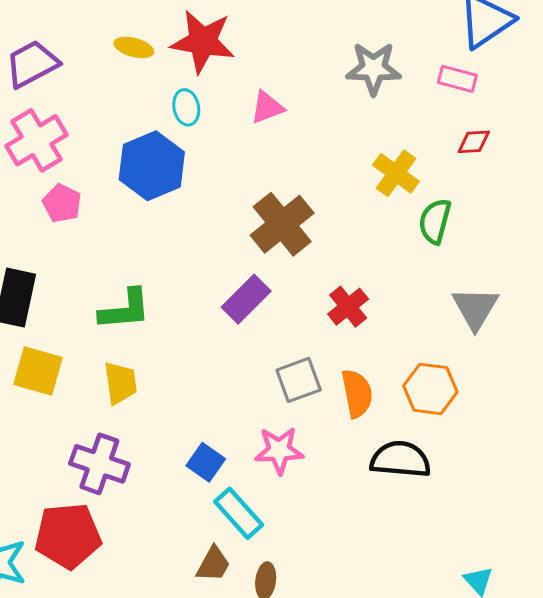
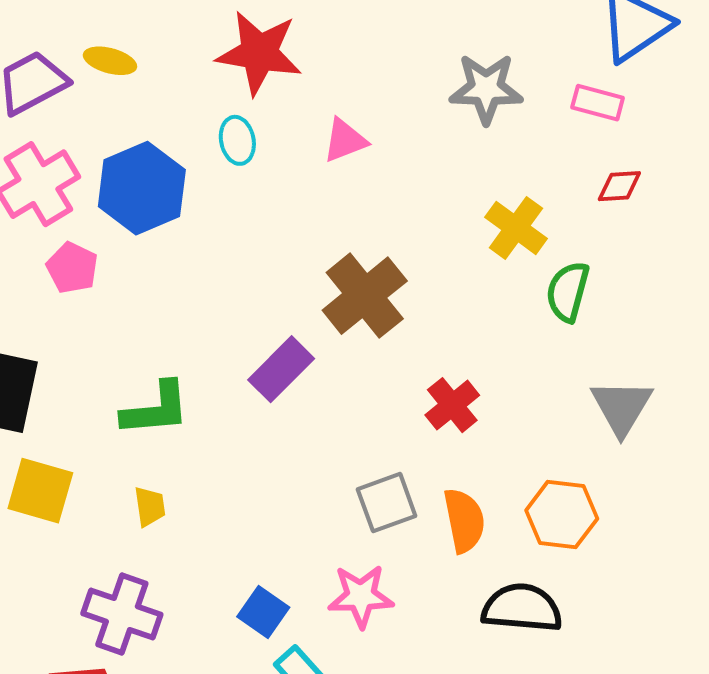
yellow ellipse: (134, 47) -> (110, 61), moved
blue hexagon: (152, 166) -> (142, 188), moved
purple rectangle: (246, 299) -> (281, 369), moved
yellow trapezoid: (120, 383) -> (150, 507), size x0.7

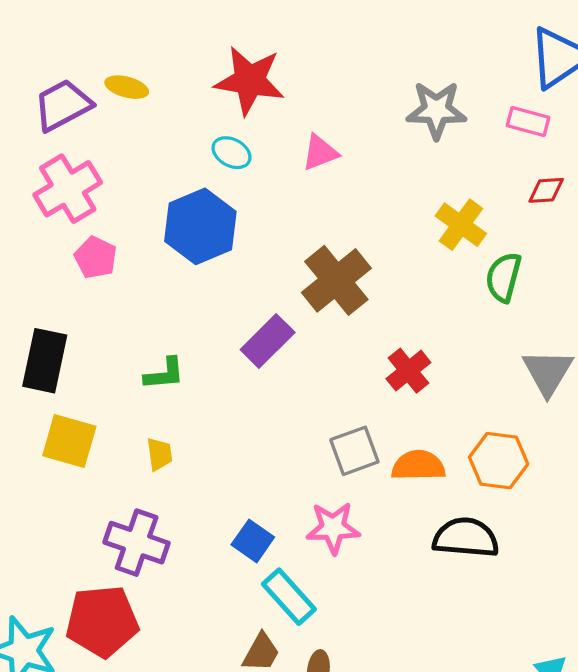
cyan ellipse: (237, 140) -> (232, 153), turned -51
blue hexagon: (142, 188) -> (200, 226), moved
green L-shape: (156, 409) -> (164, 374), size x0.7
orange semicircle: (464, 520) -> (418, 466), turned -80

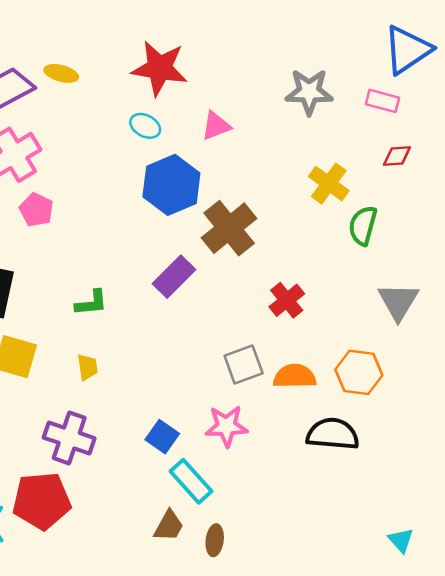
blue hexagon: (200, 226) -> (171, 185), moved

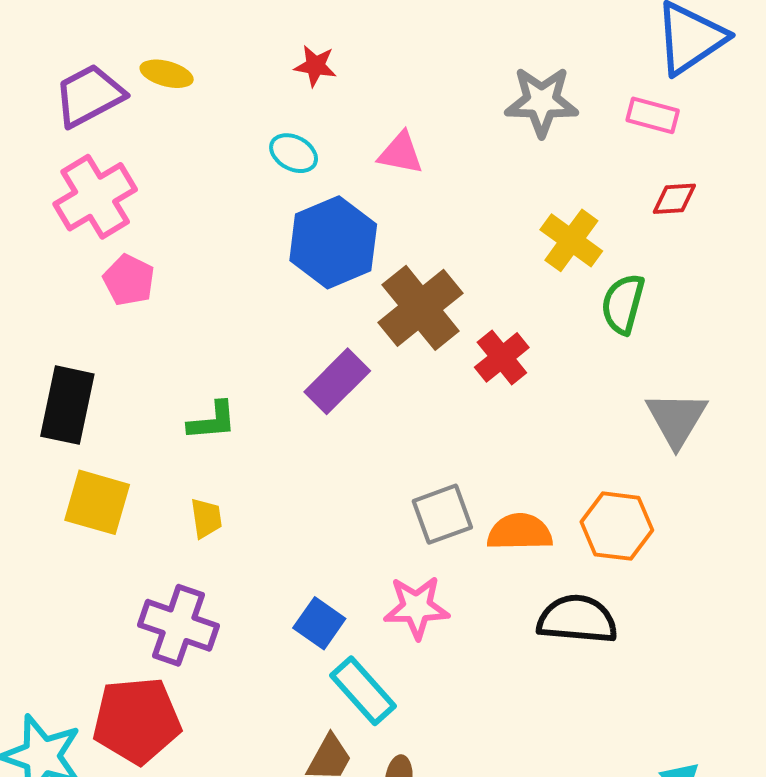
red star: (160, 68) -> (315, 66), size x0.5
pink triangle: (216, 126) -> (401, 153), turned 32
red cross: (287, 300) -> (502, 357), moved

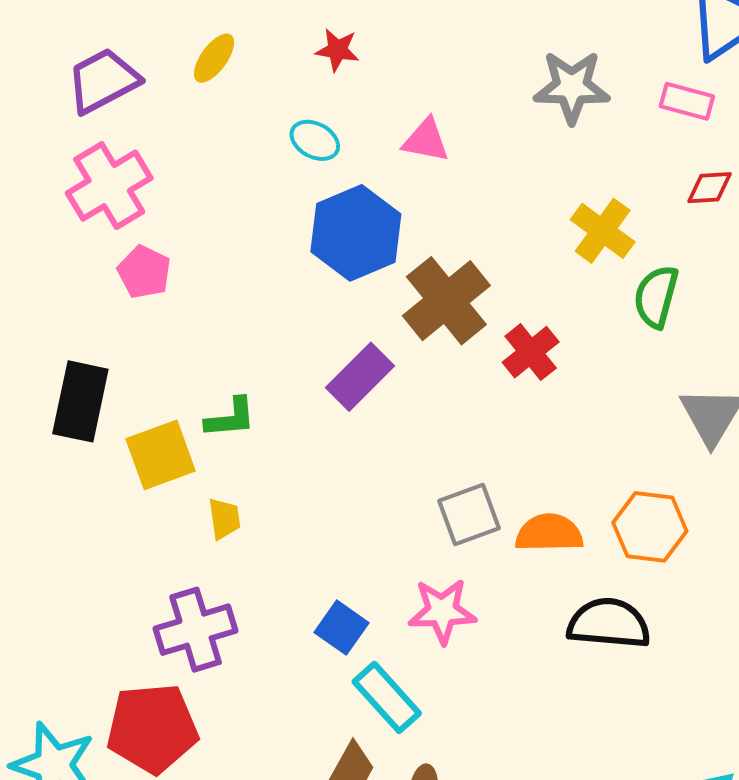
yellow ellipse: (167, 74) -> (214, 58), moved, turned -69
yellow square: (97, 502) -> (161, 455), moved, turned -36
purple cross: (178, 625) -> (196, 630), turned -36

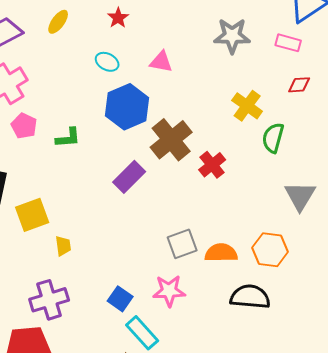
red star: (337, 50) -> (118, 18), turned 30
green L-shape: (230, 418) -> (68, 138), moved

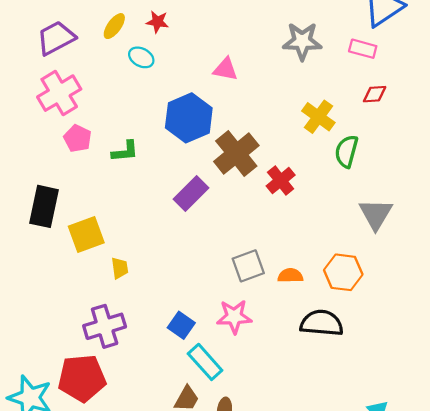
red star: (118, 18) -> (157, 22), moved, turned -30
cyan ellipse: (107, 62) -> (141, 57), moved
orange semicircle: (221, 253) -> (290, 276), size x0.7

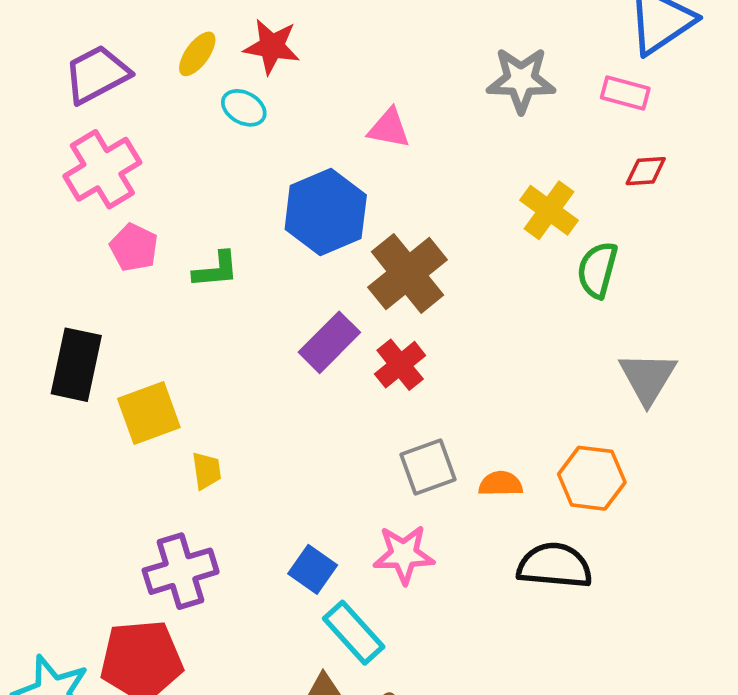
red star: (157, 22) -> (272, 46), size x1.4
red cross: (281, 181) -> (400, 365), moved

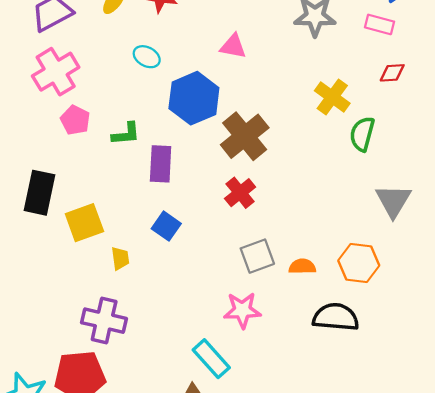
cyan ellipse: (244, 108) -> (147, 57), moved
purple rectangle: (329, 342) -> (161, 164), moved, turned -42
blue square: (313, 569) -> (166, 226), moved
purple cross: (181, 571) -> (104, 321), turned 30

